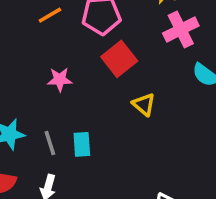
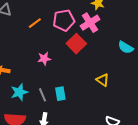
pink cross: (181, 29) -> (90, 23), moved
yellow triangle: (144, 104) -> (103, 80), moved

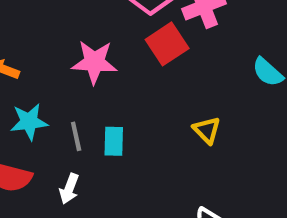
pink star: (44, 59) -> (94, 62), size x1.5

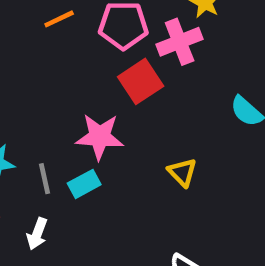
pink star: (94, 62) -> (100, 137), moved
cyan rectangle: (114, 141) -> (84, 184), turned 60

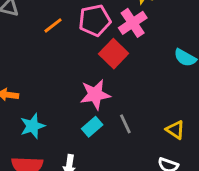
yellow triangle: (182, 172) -> (175, 130), moved
gray line: (45, 179) -> (125, 124), moved

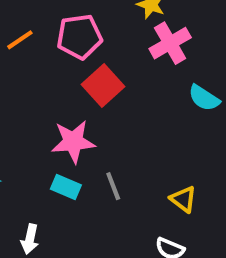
pink cross: (133, 23) -> (170, 43), moved
cyan rectangle: (92, 127) -> (66, 187), turned 60

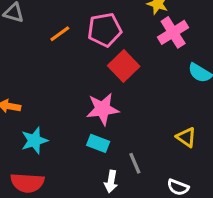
gray line: (113, 186) -> (135, 163), moved
yellow triangle: (183, 199) -> (186, 137), moved
white arrow: (30, 239) -> (111, 181), moved

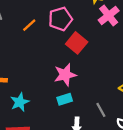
cyan rectangle: (98, 143) -> (65, 99), turned -32
gray line: (135, 163) -> (101, 110), moved

